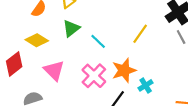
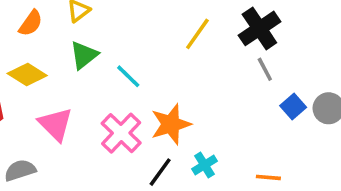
yellow line: (140, 34) -> (197, 34), moved
cyan cross: (146, 85) -> (204, 165), moved

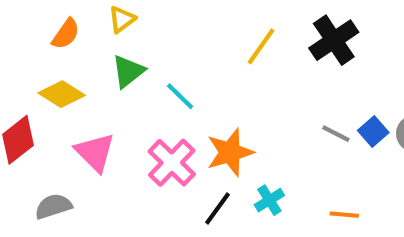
gray line: (265, 69) -> (336, 134), moved, turned -35

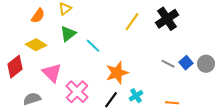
pink cross: (172, 163) -> (77, 92), moved

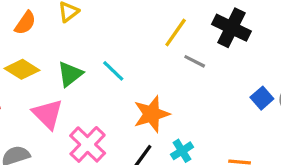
black cross: (167, 19) -> (232, 28), turned -30
green triangle: (68, 34) -> (70, 74), moved
gray line: (168, 64) -> (195, 61), moved

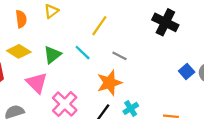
orange semicircle: (25, 23) -> (21, 19), turned -42
yellow line: (176, 32) -> (99, 26), moved
gray line: (195, 61) -> (119, 56), moved

